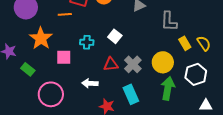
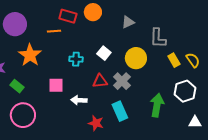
pink square: (64, 57) -> (56, 85), moved
yellow circle: (163, 62) -> (136, 58), moved
pink circle: (51, 94) -> (23, 115), moved

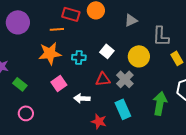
orange star: (30, 55) -> (50, 53), moved, turned 30
pink square: (56, 85) -> (59, 83), turned -35
pink circle: (23, 115) -> (26, 113), size x0.6

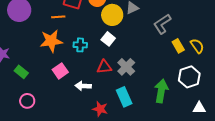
gray L-shape: (161, 36) -> (162, 24), turned 55
yellow circle: (139, 56) -> (112, 15), moved

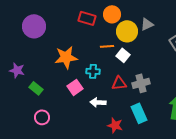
orange line: (58, 17) -> (107, 46), moved
cyan cross: (80, 45) -> (93, 71), moved
gray cross: (126, 67) -> (141, 83), turned 30

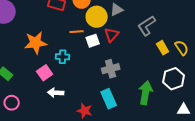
white square: (123, 55) -> (93, 41), turned 32
red triangle: (119, 83) -> (112, 35), moved, turned -42
white arrow: (98, 102) -> (56, 93), moved

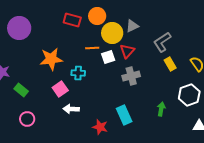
yellow rectangle: (163, 48) -> (170, 64), moved
gray cross: (111, 69) -> (131, 76), moved
green arrow: (146, 93) -> (161, 109), size x0.6

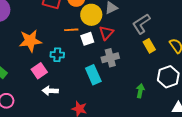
cyan rectangle: (124, 115) -> (93, 75), moved

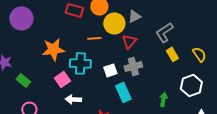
white square: (87, 39) -> (110, 70), moved
cyan cross: (57, 55) -> (80, 63), size x1.5
cyan rectangle: (93, 75) -> (123, 92), moved

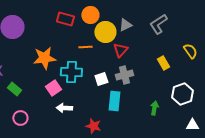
gray L-shape: (164, 32) -> (158, 24), moved
yellow semicircle: (199, 54) -> (190, 51), moved
cyan rectangle: (123, 92) -> (114, 101), turned 30

